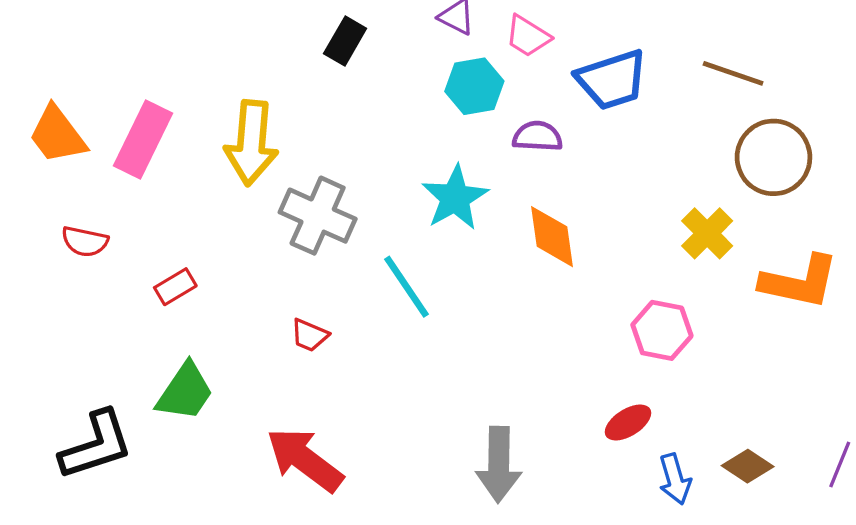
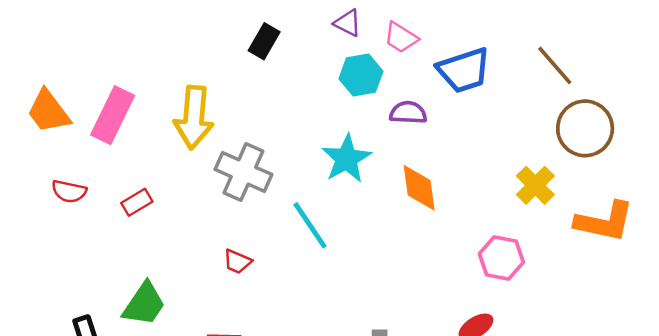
brown line: (733, 73) -> (555, 65), turned 30
red rectangle: (175, 287) -> (137, 202), moved

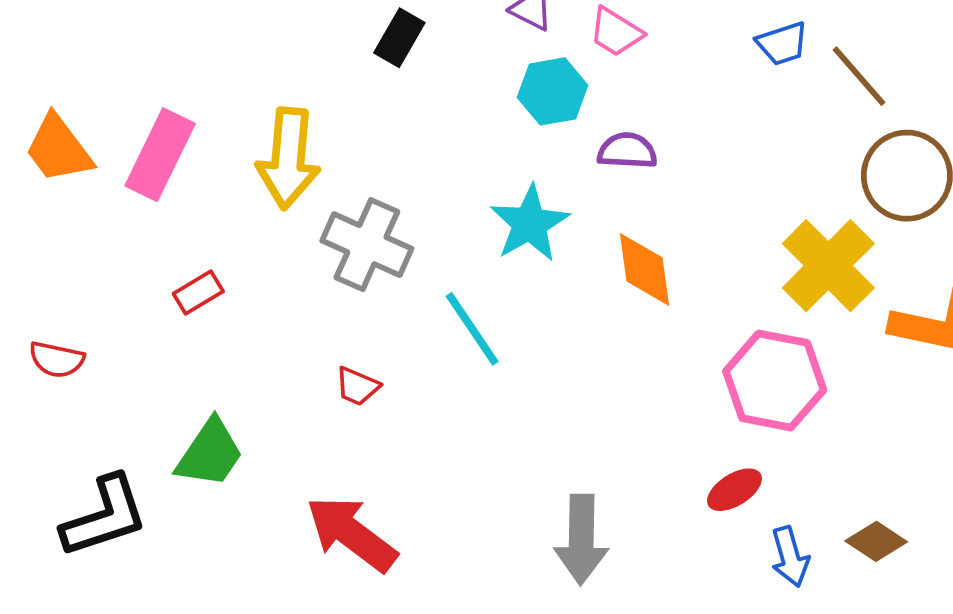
blue trapezoid: (464, 70) -> (782, 44), moved, size x0.6
yellow cross: (535, 185) -> (828, 266), size x1.5
red semicircle: (69, 191) -> (57, 359), moved
pink hexagon: (501, 258) -> (775, 381), size x1.4

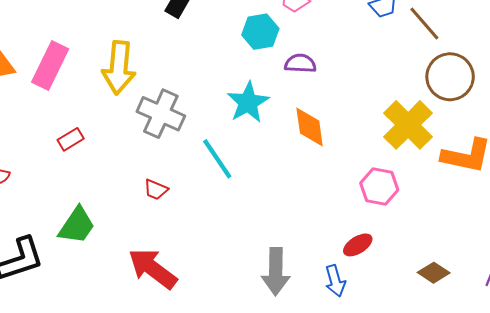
pink hexagon: (775, 381) -> (379, 186), size x0.7
blue arrow: (790, 557) -> (335, 281), moved

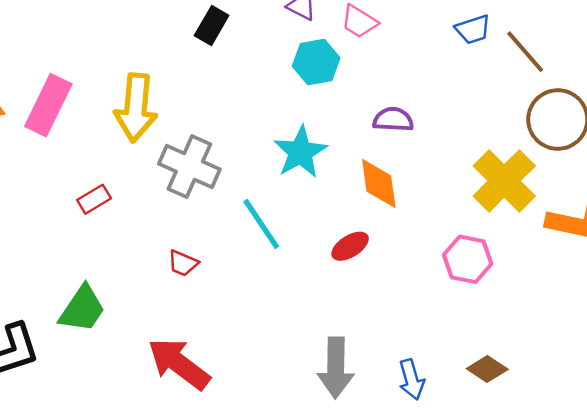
purple semicircle: (300, 63) -> (393, 120), moved
red rectangle: (71, 139) -> (94, 199), moved
red ellipse: (358, 245) -> (350, 246), moved
brown diamond: (434, 273) -> (487, 369), moved

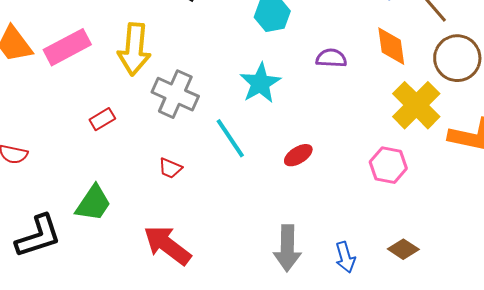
pink rectangle: (48, 105) -> (67, 47), turned 36
orange diamond: (379, 184) -> (391, 46), moved

